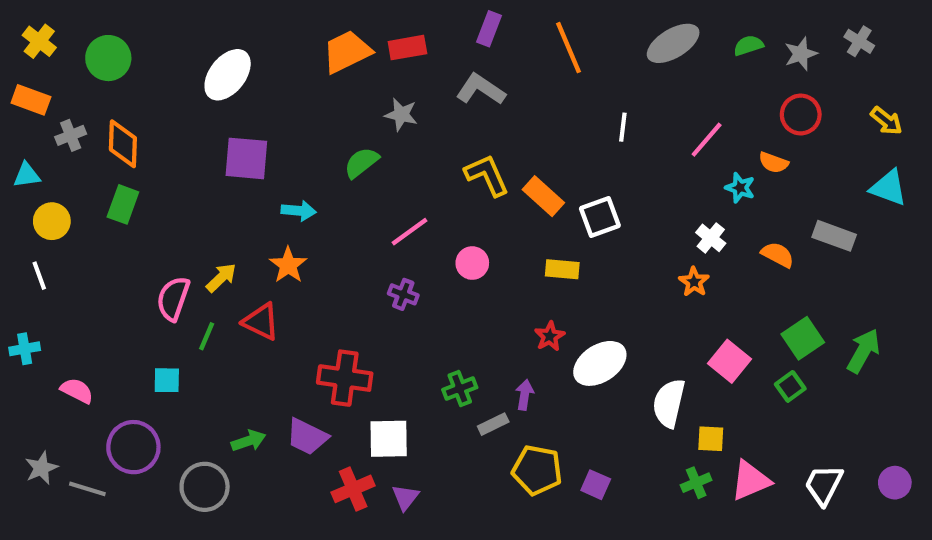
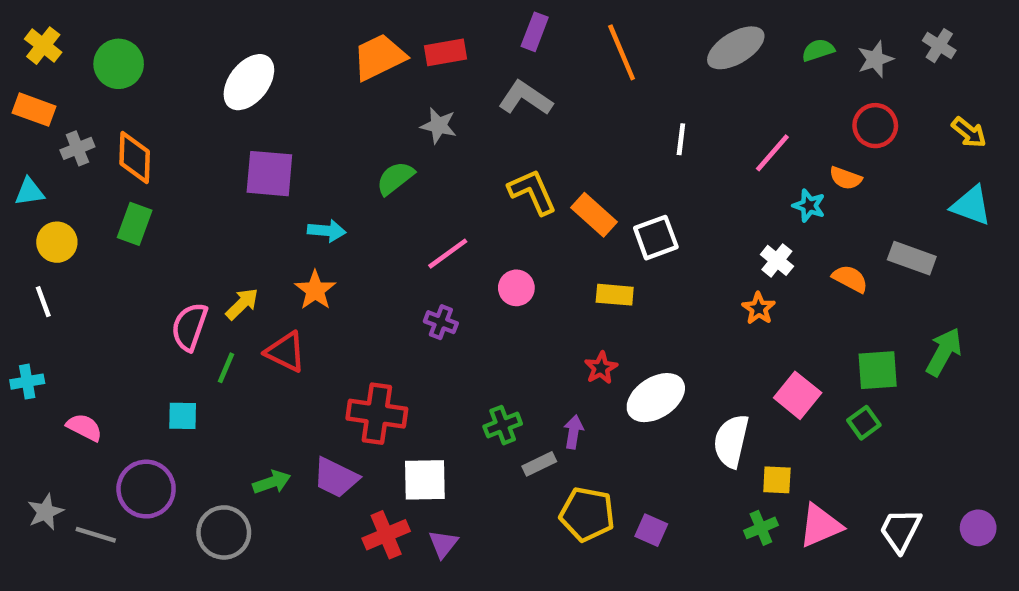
green square: (803, 338) -> (878, 370), turned 30
green arrow: (863, 351) -> (944, 352), moved

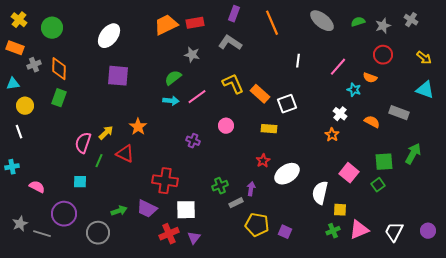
gray ellipse: (736, 48) -> (322, 21), turned 70
cyan arrow: (327, 231) -> (171, 101), moved
pink line: (448, 254) -> (197, 97), moved

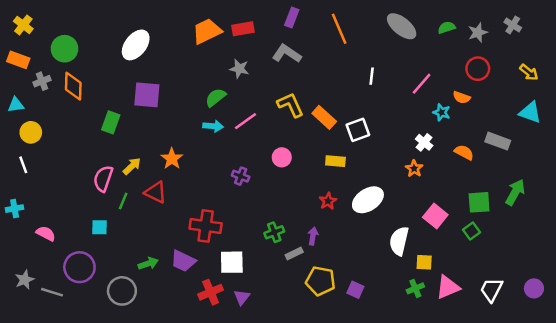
green circle: (52, 28) -> (64, 49), moved
green rectangle: (59, 98) -> (111, 122), moved
white ellipse: (287, 174) -> (368, 200), moved

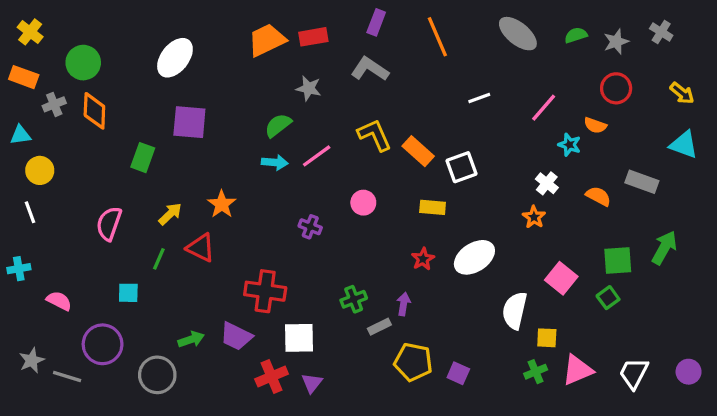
white line: (372, 76) -> (479, 98), turned 63
pink semicircle: (103, 179) -> (109, 224), moved

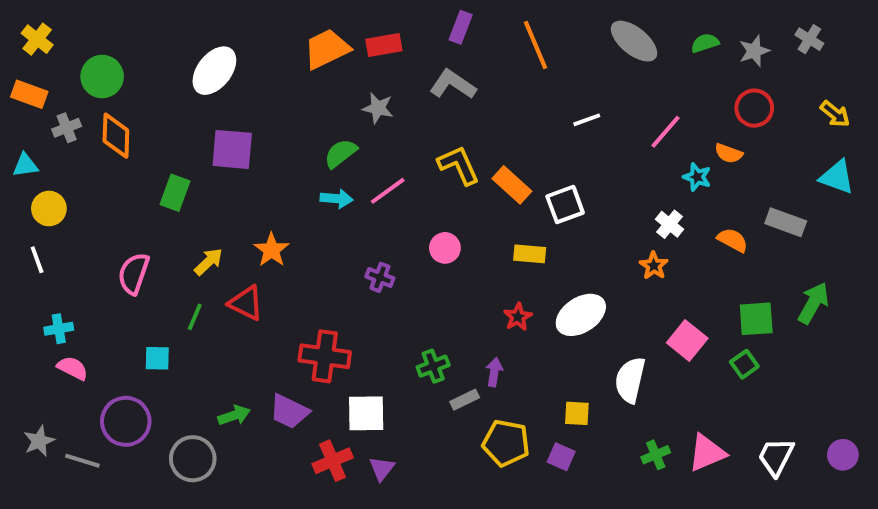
cyan cross: (19, 269) -> (59, 329), moved
yellow square: (547, 338) -> (577, 413), moved

